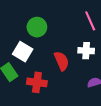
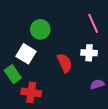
red cross: (37, 82) -> (31, 92), moved

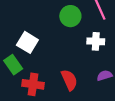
green circle: (40, 29) -> (70, 16), moved
red semicircle: (65, 63) -> (69, 80), moved

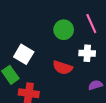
red semicircle: (69, 80) -> (63, 68), moved, turned 132

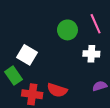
red semicircle: (63, 68) -> (57, 90), moved

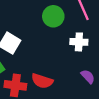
purple semicircle: (100, 86) -> (88, 76), turned 64

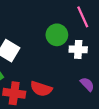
green circle: (53, 16) -> (57, 35), moved

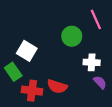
white cross: (78, 49) -> (92, 62), moved

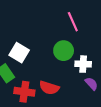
pink line: (96, 19) -> (73, 22), moved
green circle: (72, 36) -> (64, 51), moved

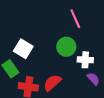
red semicircle: (49, 88) -> (52, 83), turned 120

